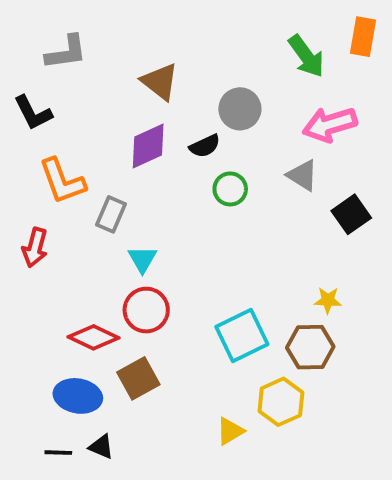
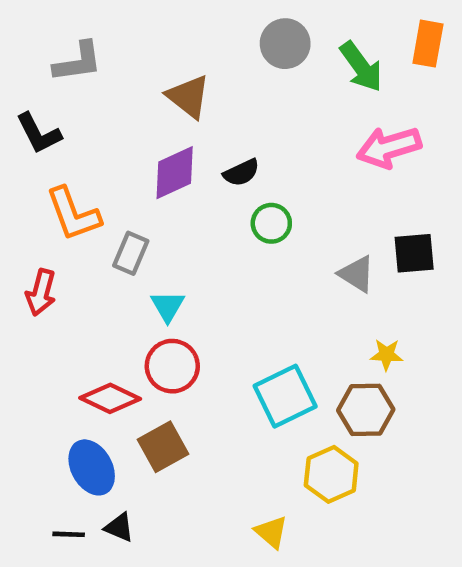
gray circle: (240, 109) -> (285, 44), moved
gray triangle: (302, 175) -> (357, 274), moved
black square: (351, 214) -> (414, 253), turned 30
blue ellipse: (78, 396) -> (92, 467), turned 51
yellow triangle: (230, 431) -> (271, 532), moved, turned -48

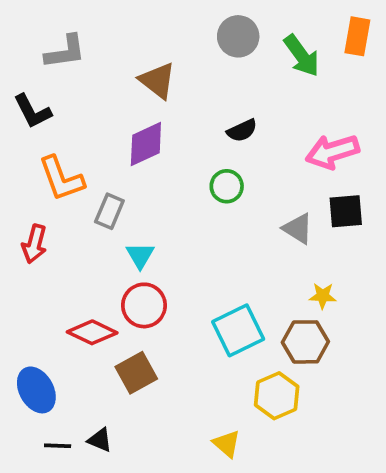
pink arrow: (389, 147) -> (332, 152), moved
black semicircle: (241, 173) -> (242, 131), moved
blue ellipse: (92, 467) -> (36, 390), moved

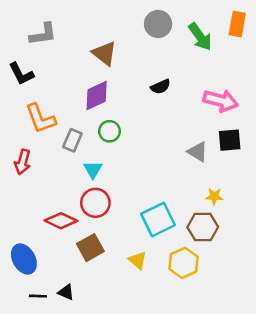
pink arrow: (332, 152) -> (221, 101), turned -148
green circle: (227, 186) -> (109, 131), moved
yellow triangle: (227, 444) -> (138, 260), moved

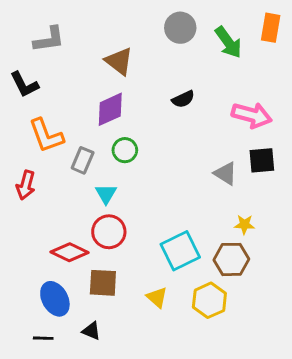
brown square: (90, 248) -> (103, 283), turned 32
blue ellipse: (24, 259) -> (55, 299), moved
black triangle: (66, 292) -> (91, 331), moved

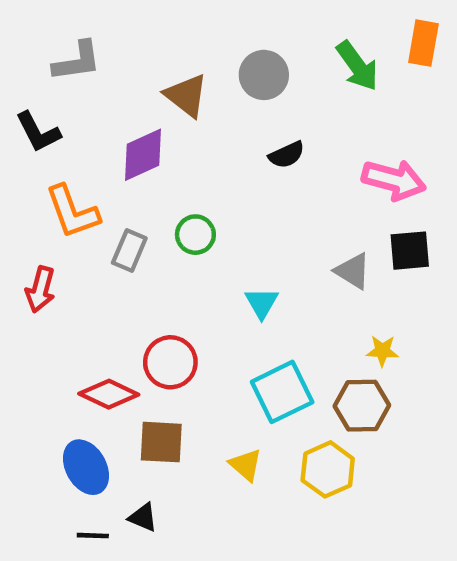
gray circle: (180, 28) -> (264, 75), moved
purple diamond: (110, 109) -> (143, 155), moved
cyan triangle: (106, 194) -> (262, 303), moved
black line: (43, 338) -> (93, 536), moved

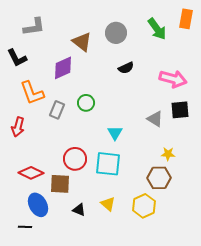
cyan square: (282, 392) -> (108, 164), moved, turned 32
red diamond: (109, 394) -> (31, 173), moved
brown square: (161, 442) -> (60, 184), moved
black triangle: (143, 517) -> (79, 210), moved
black line: (93, 536) -> (25, 227), moved

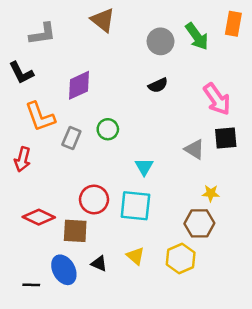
gray circle: (116, 33) -> (161, 41), moved
brown triangle: (82, 42) -> (103, 20), moved
pink arrow: (173, 79) -> (217, 99), turned 40
blue ellipse: (38, 205) -> (64, 270), moved

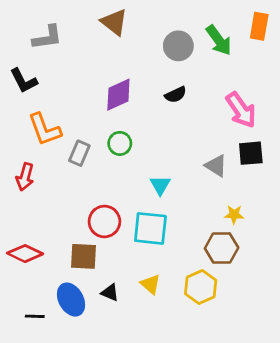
purple diamond: (79, 85) -> (118, 95), moved
red diamond: (39, 217) -> (25, 254), moved

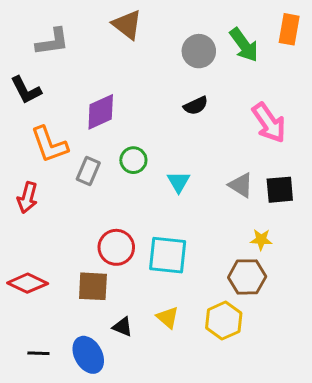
purple diamond: (118, 95) -> (101, 112), moved
black square: (251, 153) -> (280, 190), moved
cyan triangle: (160, 185) -> (179, 182), moved
blue ellipse: (71, 300) -> (88, 355), moved

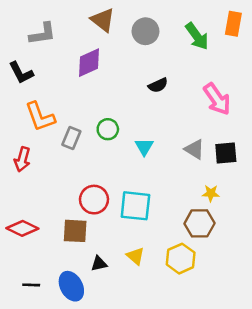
gray circle: (199, 51) -> (145, 31), moved
purple diamond: (101, 112) -> (89, 63), moved
black triangle: (123, 327) -> (99, 264), turned -36

